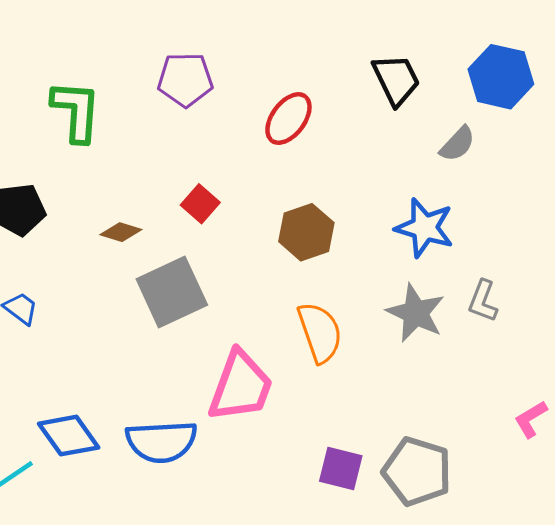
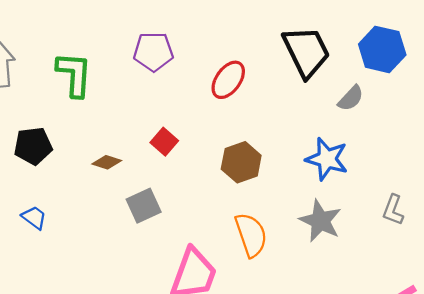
black trapezoid: (396, 80) -> (306, 52), size x1.4
gray square: (172, 292) -> (144, 206), size x0.7
gray L-shape: (483, 301) -> (393, 210), moved

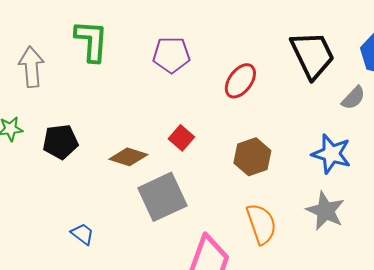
green L-shape: (74, 74) -> (91, 41), moved
brown diamond: (107, 162) -> (128, 157), size x1.4
gray square: (144, 206) -> (162, 197), size x1.5
blue trapezoid: (34, 218) -> (82, 234), moved

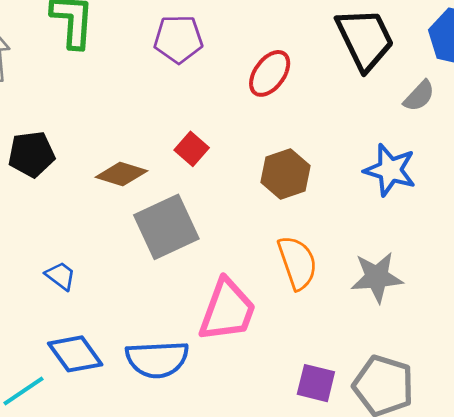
gray star: (325, 211) -> (377, 277), moved, turned -30

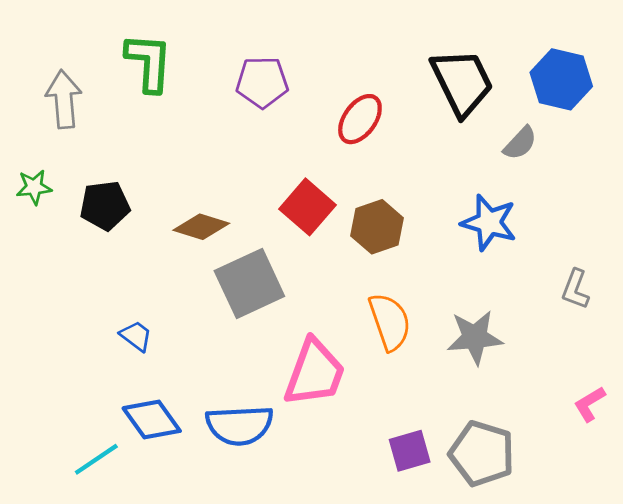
red square: (192, 149) -> (308, 207), moved, size x1.5
purple square: (316, 383) -> (410, 451), turned -30

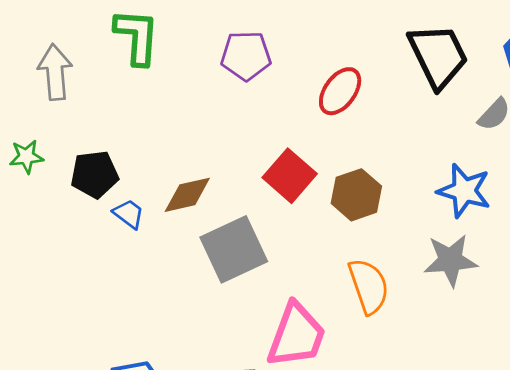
brown diamond: (201, 227) -> (187, 195), turned -30
blue trapezoid: (136, 336) -> (129, 214), moved
gray star: (475, 337) -> (450, 260), moved

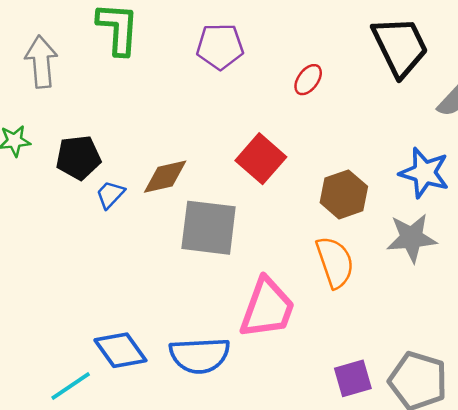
red ellipse: (340, 91) -> (308, 80), size x0.7
brown hexagon: (356, 195) -> (344, 194), moved
blue trapezoid: (129, 214) -> (110, 194), turned -84
gray square: (234, 249) -> (209, 228), turned 32

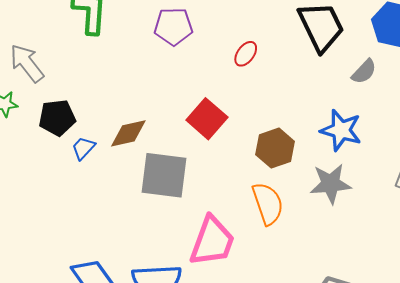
gray arrow: (41, 62) -> (27, 63), moved, turned -33

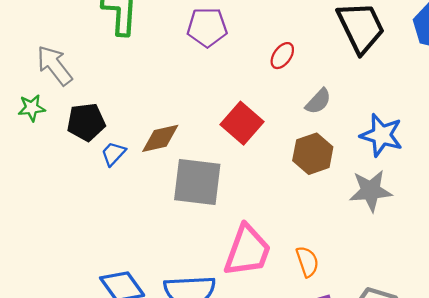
gray semicircle: (364, 72) -> (318, 101), moved
orange semicircle: (268, 204) -> (307, 262), moved, size x0.7

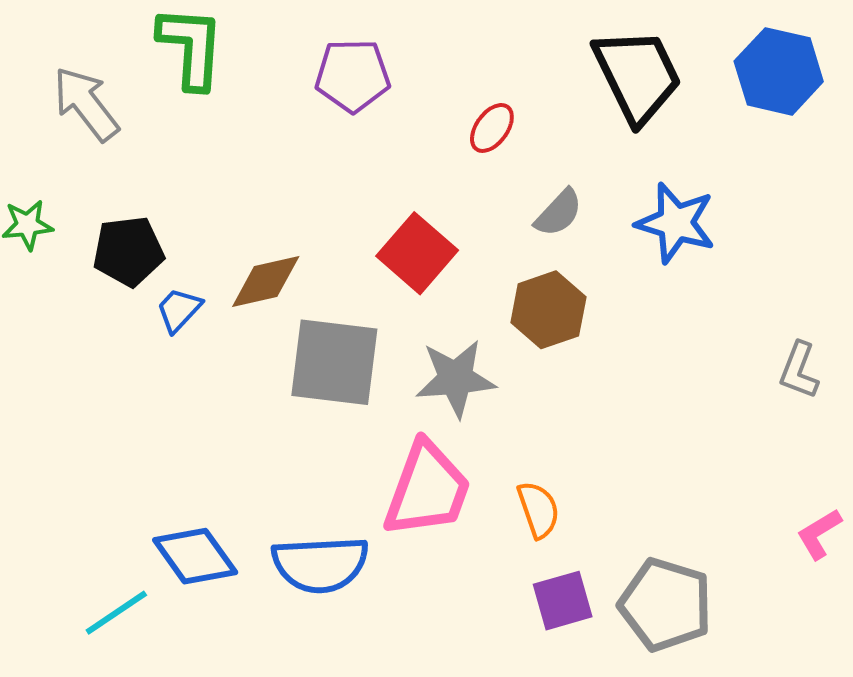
gray arrow: (54, 65) -> (86, 104), moved
blue star: (381, 135) -> (676, 223), moved
gray star: (371, 191) -> (456, 378), moved

